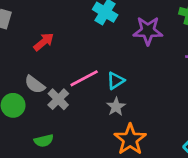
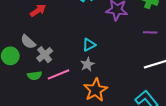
pink line: (84, 78) -> (59, 74), moved
green semicircle: (44, 141) -> (35, 76), moved

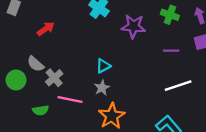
pink line: (59, 74) -> (70, 100), turned 35
green semicircle: (35, 76) -> (41, 110), moved

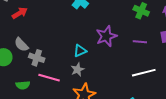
purple star: (133, 26) -> (106, 36), moved, turned -30
red arrow: (46, 29) -> (20, 13), moved
gray cross: (54, 78) -> (37, 58), turned -35

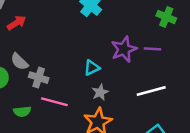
purple line: (140, 42) -> (152, 49), moved
gray star: (77, 70) -> (100, 92), moved
white line: (144, 73) -> (151, 91), moved

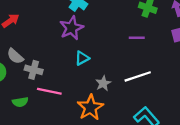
purple star: (124, 49) -> (71, 28), moved
gray star: (100, 92) -> (103, 83), moved

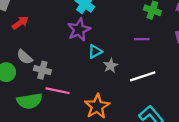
cyan triangle: (82, 58) -> (95, 51), moved
gray star: (103, 83) -> (111, 66), moved
green semicircle: (20, 102) -> (30, 101), size x1.6

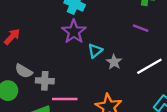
purple line: (142, 39) -> (141, 28), turned 32

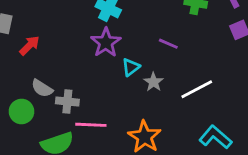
purple line: (141, 28) -> (168, 44), moved

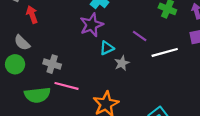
red arrow: (29, 45) -> (32, 15), turned -78
gray semicircle: (42, 88) -> (22, 43), moved
white line: (197, 89) -> (165, 52), moved

